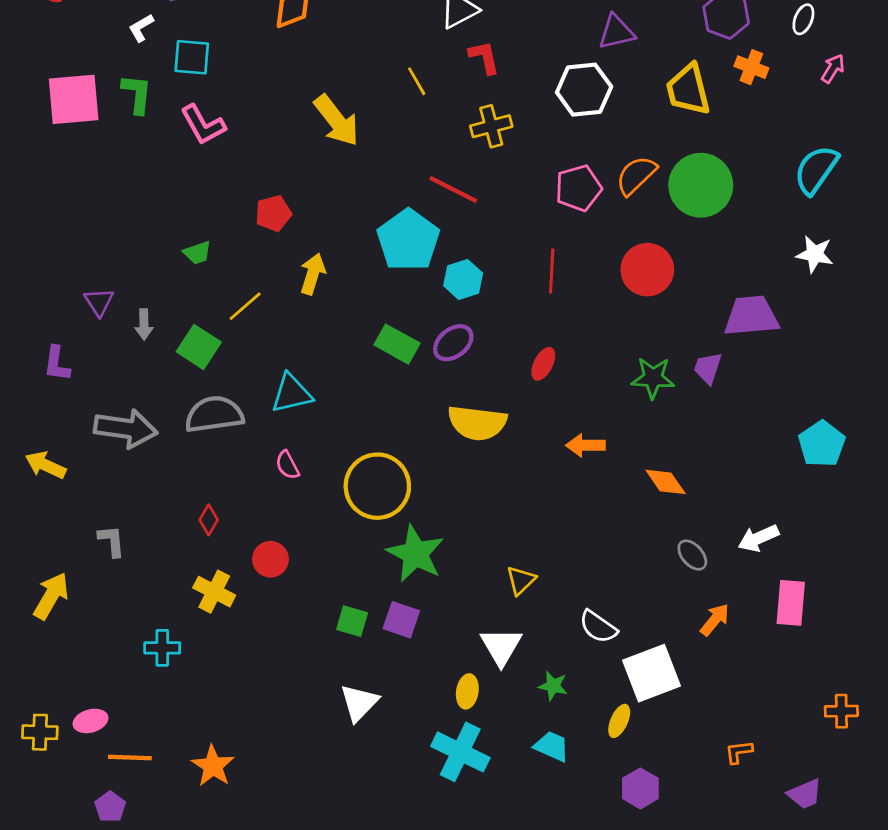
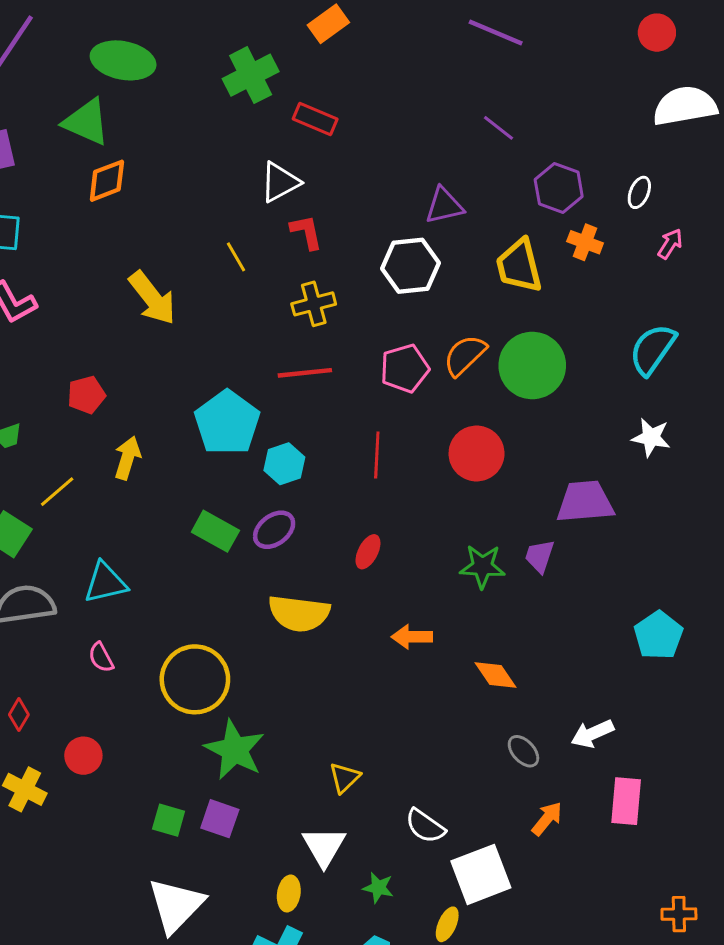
red line: (453, 189) -> (305, 373), moved, turned -33
white triangle: (359, 703) -> (176, 905), size x1.4

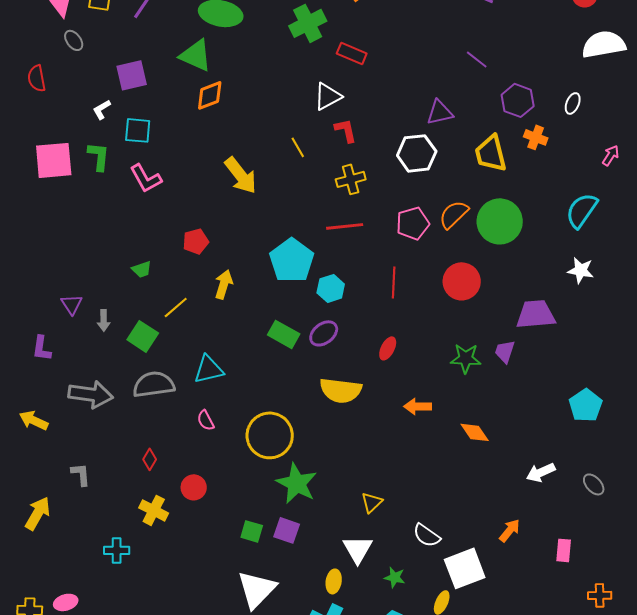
pink arrow: (670, 244) -> (611, 155), moved
gray ellipse: (523, 751) -> (594, 484), moved
pink rectangle: (626, 801) -> (564, 550), moved, size x0.7

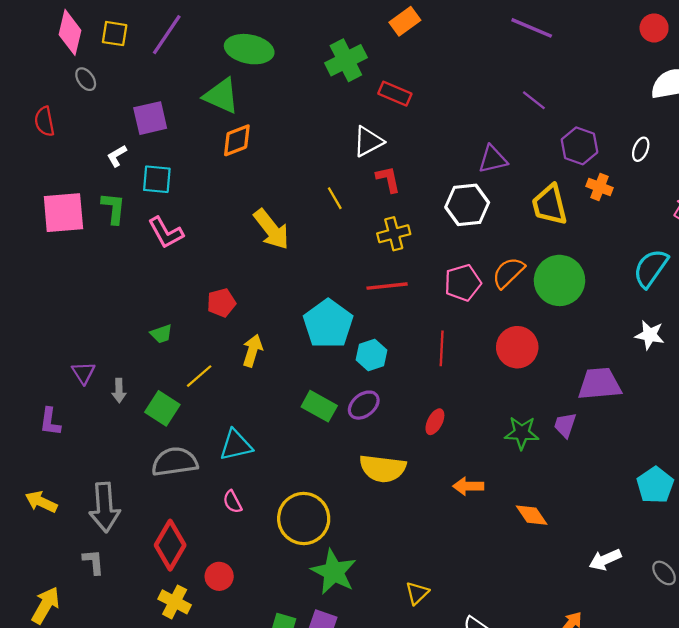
gray arrow: (91, 394) -> (105, 507), moved, turned 78
red diamond: (150, 459) -> (170, 545), size x2.0

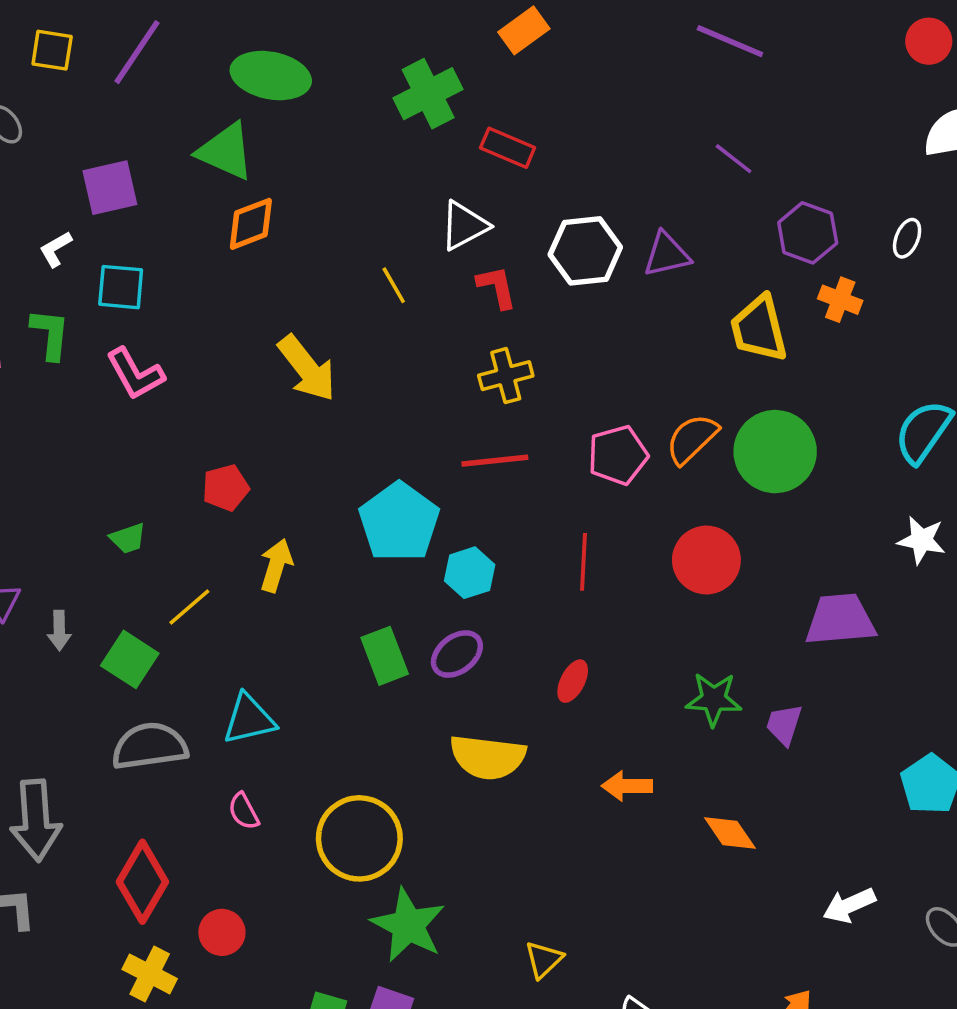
yellow line: (335, 198) -> (394, 285), moved
white hexagon: (467, 205) -> (585, 251), moved
green rectangle: (319, 406) -> (385, 656), turned 40
purple trapezoid: (565, 425) -> (784, 724), moved

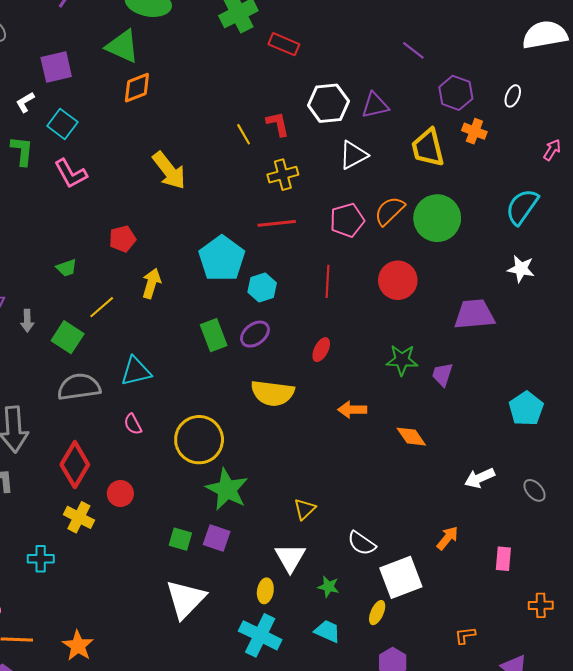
white triangle: (464, 226) -> (353, 155), moved
yellow line: (394, 285) -> (244, 134), moved
cyan square: (121, 287) -> (62, 124), turned 32

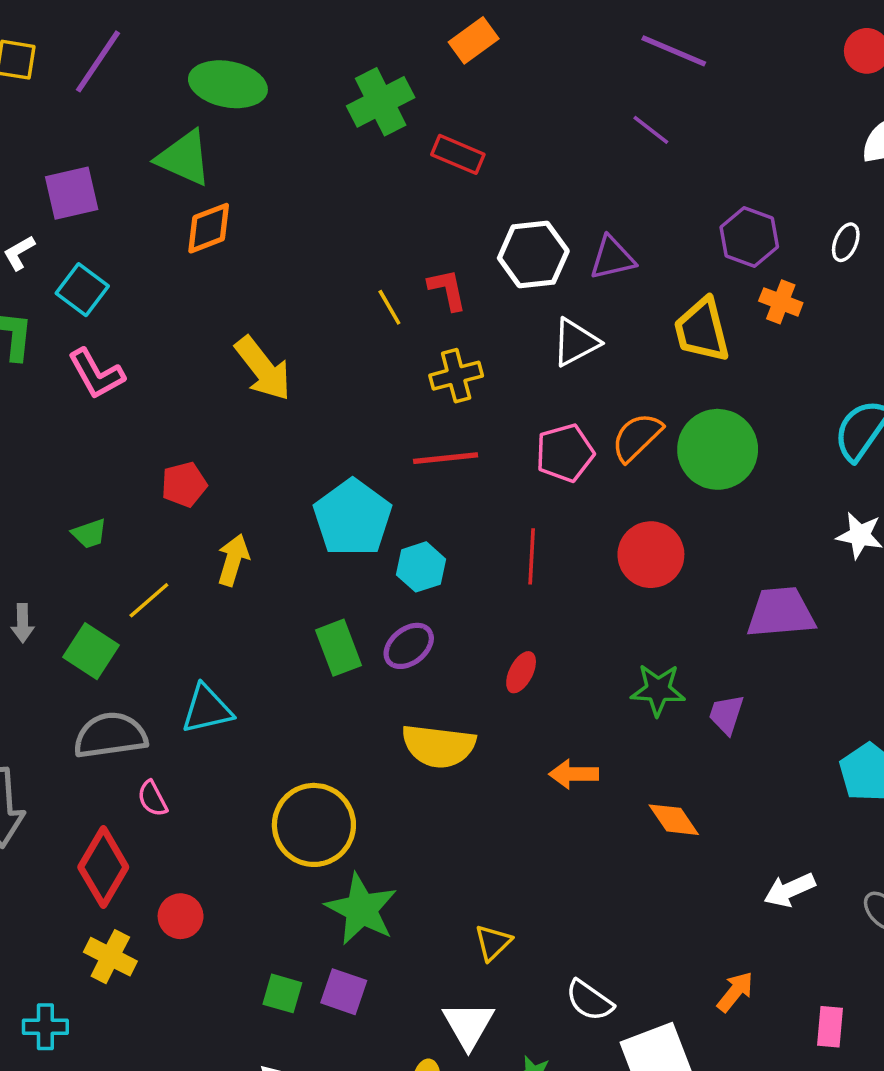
purple line: (413, 50) -> (651, 130), moved
pink semicircle: (133, 424) -> (152, 799), moved

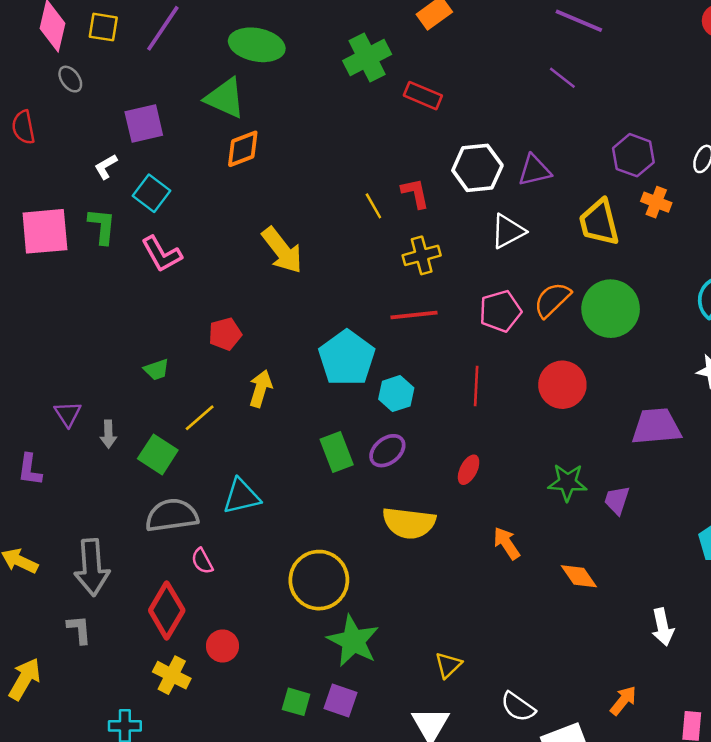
orange arrow: (574, 774) -> (507, 543), turned 56
white arrow: (790, 890) -> (663, 627), turned -78

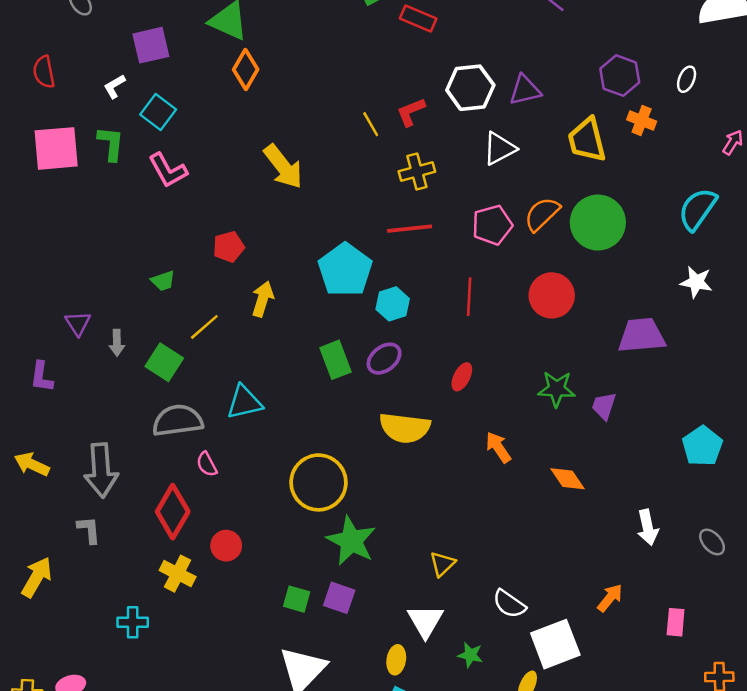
red semicircle: (23, 127) -> (44, 72), moved
orange diamond: (243, 149) -> (246, 69), turned -39
red L-shape: (415, 193) -> (411, 112), turned -100

